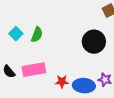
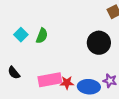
pink rectangle: (34, 70) -> (50, 80), moved

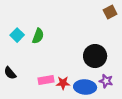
black circle: (99, 43) -> (95, 56), moved
pink rectangle: (50, 80) -> (46, 80), size x0.7

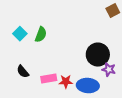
black semicircle: (10, 73) -> (23, 72), moved
purple star: (106, 81) -> (109, 70), moved

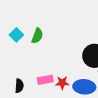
black semicircle: (23, 72) -> (19, 86), moved, turned -136

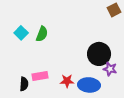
pink rectangle: (45, 80) -> (40, 76), moved

